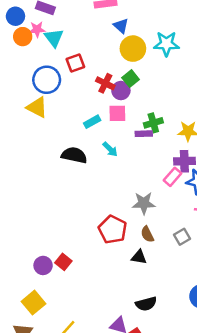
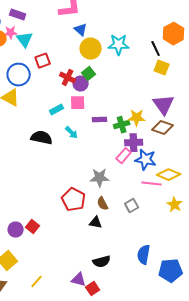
green cross: (153, 123) -> (122, 125), moved

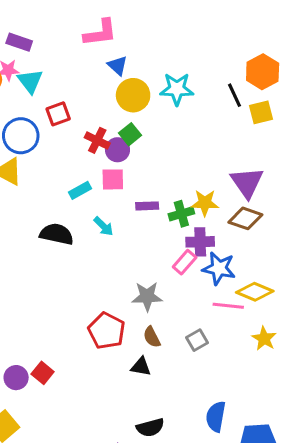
yellow square: (162, 68) -> (261, 112), moved, turned -35

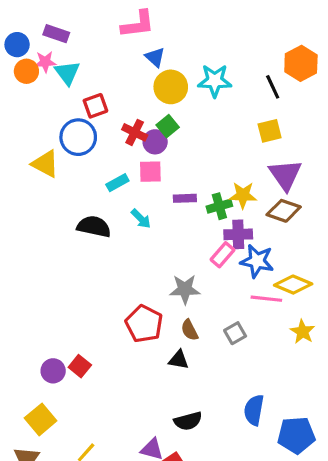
yellow square: (261, 112) -> (270, 131), moved
blue circle: (21, 136) -> (78, 137), moved

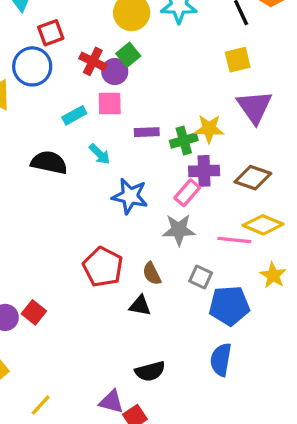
brown diamond: (284, 211) -> (253, 178), moved
blue star: (257, 261) -> (130, 196), moved
gray star: (185, 289) -> (179, 230), moved
gray square: (235, 333) -> (201, 277), turned -35
blue pentagon: (296, 435) -> (229, 306), moved

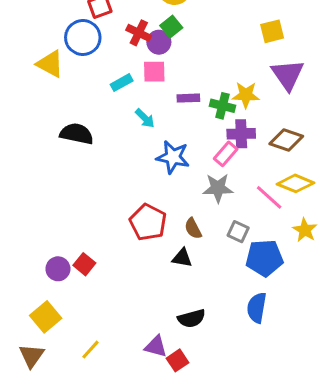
green cross: (184, 141) -> (223, 106), turned 30
black semicircle: (49, 162) -> (77, 134), moved
pink line: (234, 240) -> (269, 197), turned 36

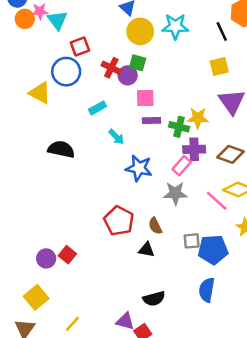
green square: (171, 27) -> (138, 63), turned -36
pink square: (154, 72) -> (145, 98), moved
gray square: (238, 232) -> (192, 241), moved, turned -30

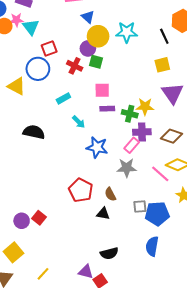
purple circle: (128, 75) -> (88, 48), moved

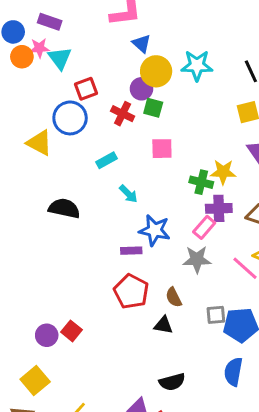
purple rectangle: (107, 109) -> (131, 251), moved

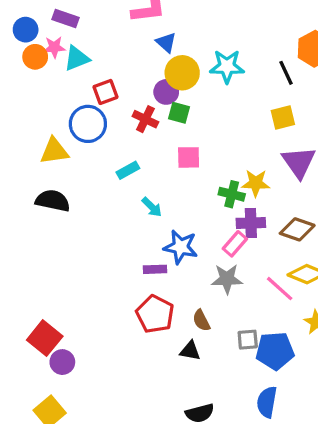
cyan triangle: (60, 58) -> (77, 58), turned 45
yellow triangle: (39, 143) -> (54, 151), turned -36
black semicircle: (64, 208) -> (53, 201), moved
red square: (71, 331) -> (45, 338), moved, size x1.5

